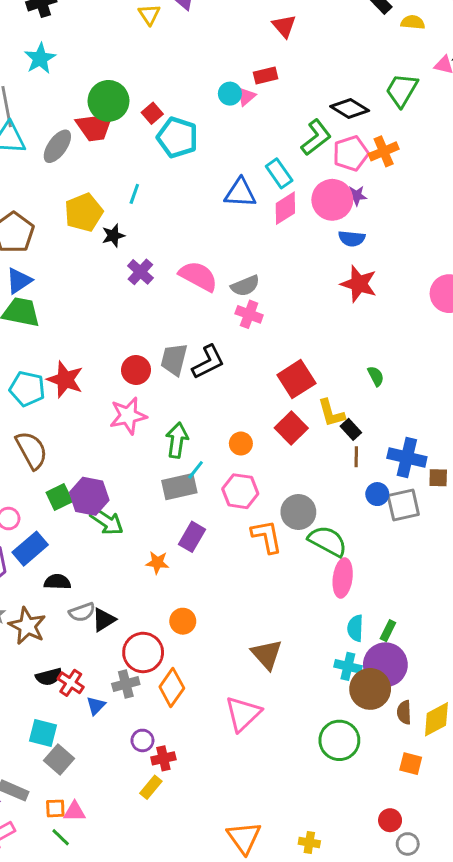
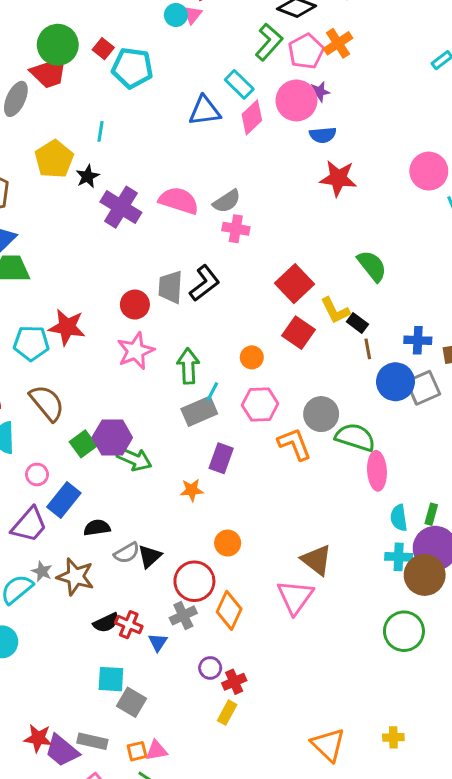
purple cross: (140, 272) -> (121, 207), size x1.5
green semicircle: (376, 376) -> (372, 266), size x1.6
blue cross: (407, 457) -> (418, 340), size x0.7
blue circle: (377, 494) -> (395, 382), size x1.6
pink triangle: (243, 714) -> (295, 597), moved

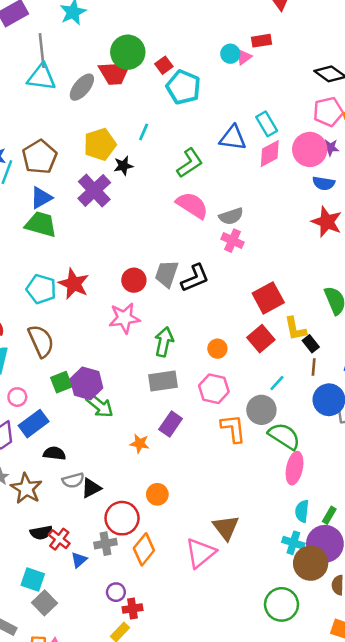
green L-shape: (269, 42) -> (190, 163), moved
purple cross: (121, 207) -> (94, 190), moved
cyan line: (212, 392) -> (277, 383), moved

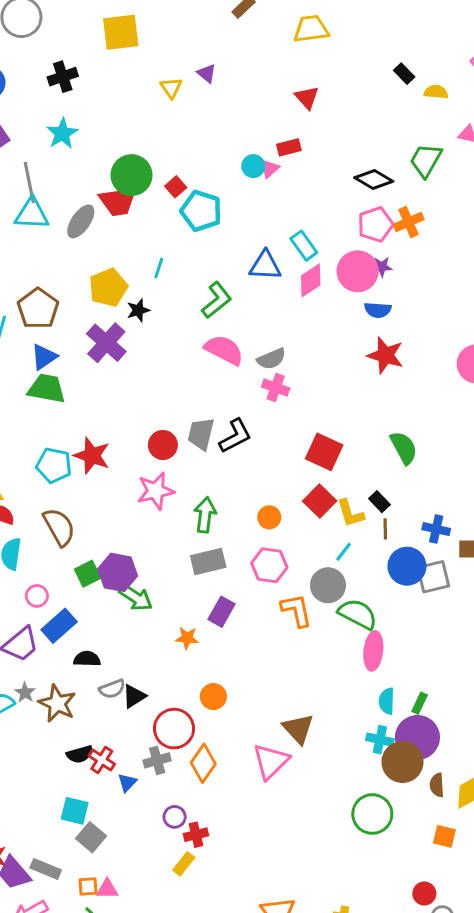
red square: (268, 298) -> (324, 452), turned -32
yellow L-shape: (295, 329) -> (350, 513), moved

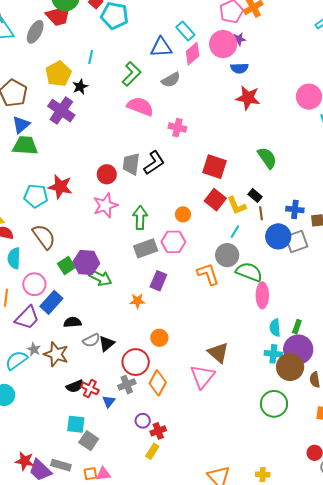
gray semicircle: (271, 359) -> (171, 80), moved
pink hexagon: (269, 565) -> (173, 242), moved
pink circle: (37, 596) -> (34, 284), size x1.5

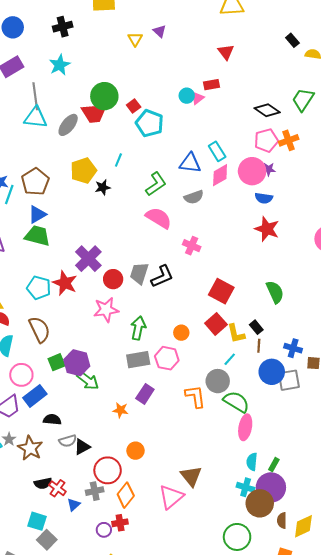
purple cross: (61, 111) -> (88, 259), moved
red cross: (158, 431) -> (120, 523), moved

